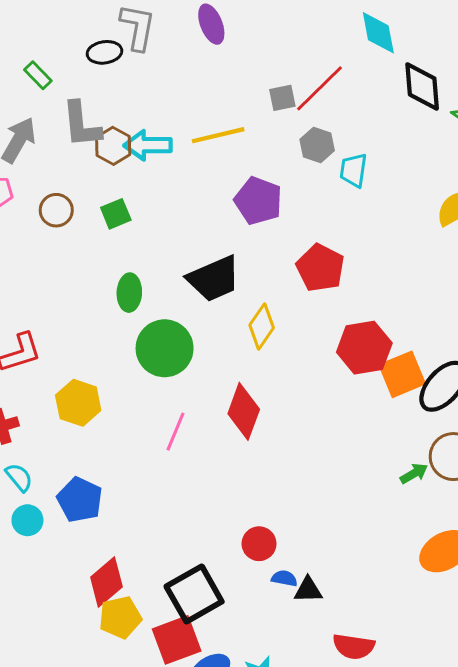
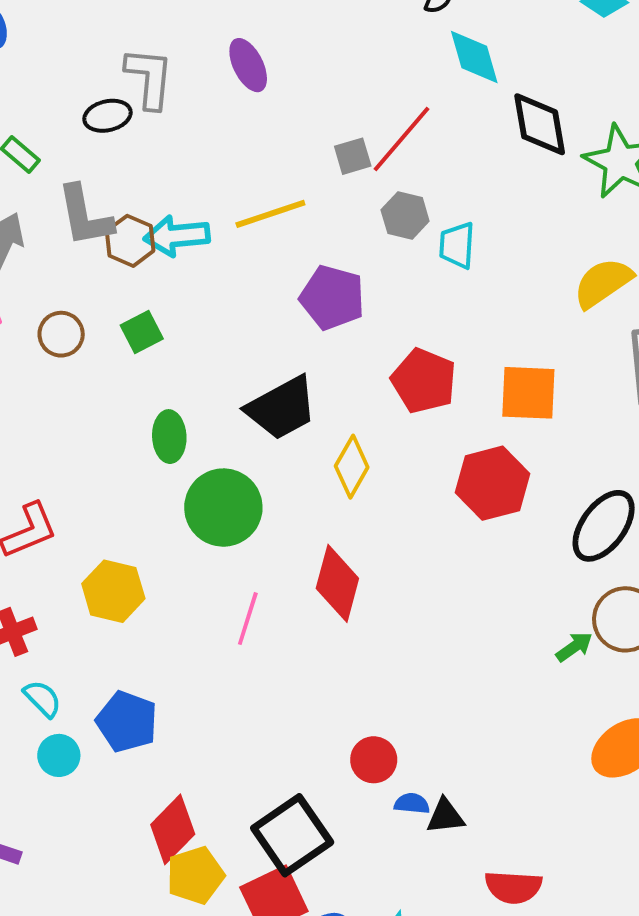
orange square: (402, 374) -> (528, 393), moved, turned 30

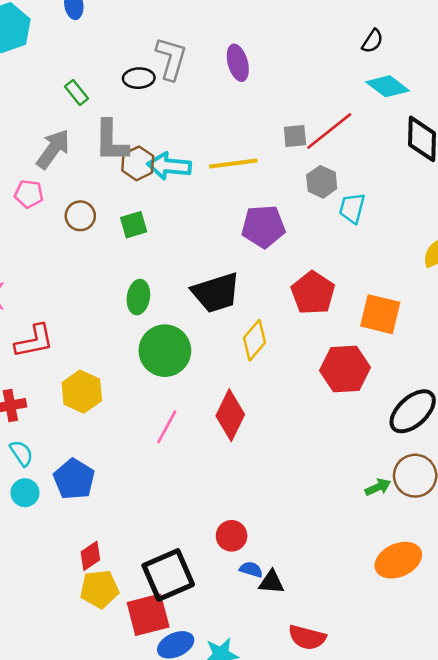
cyan diamond: (474, 57) -> (388, 86), turned -48
purple pentagon: (332, 298) -> (263, 226), turned -30
red diamond: (173, 829) -> (90, 556), size x0.7

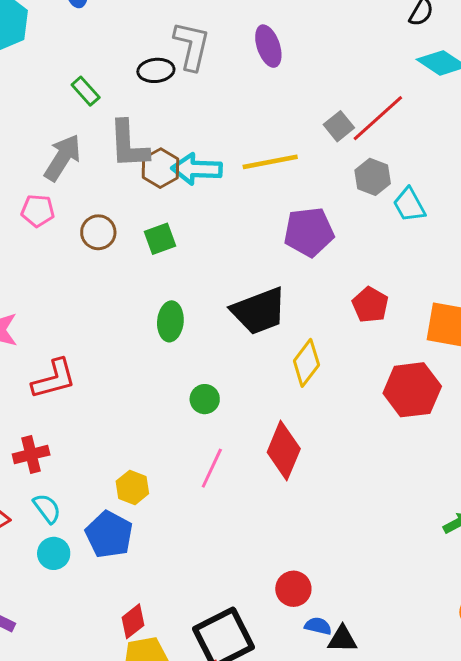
gray square: (295, 136) -> (339, 126), turned -30
cyan trapezoid: (352, 208) -> (409, 205), turned -40
red pentagon: (313, 293) -> (370, 305), size x0.7
green circle: (165, 351) -> (205, 399), moved, size x0.5
yellow hexagon: (82, 392) -> (132, 487), moved, size x0.7

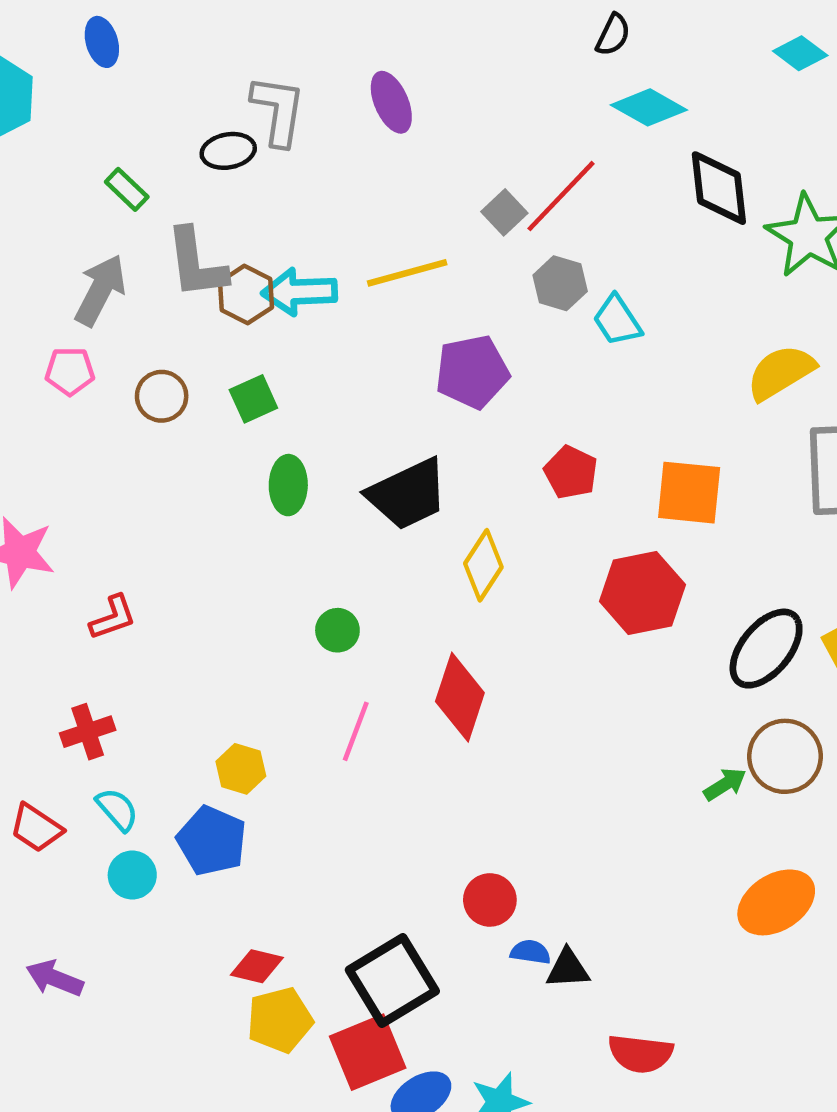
green ellipse: (170, 321) -> (288, 485), moved
red L-shape: (54, 379) -> (113, 618), size x0.7
red diamond: (133, 621) -> (257, 966), turned 56

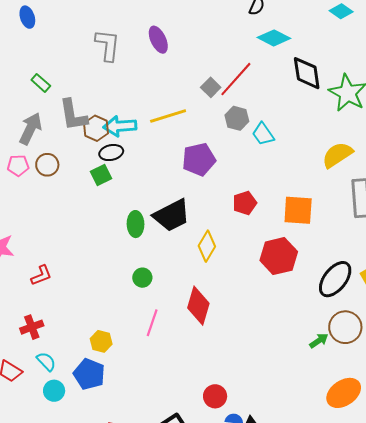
black ellipse: (228, 151) -> (111, 153), moved
brown circle: (162, 396) -> (47, 165), moved
red pentagon: (571, 472) -> (245, 203), turned 30
green ellipse: (288, 485) -> (136, 224), moved

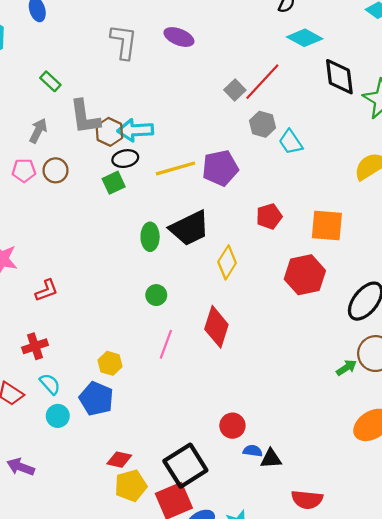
purple ellipse: (158, 40) -> (179, 37), turned -44
yellow line: (168, 116) -> (175, 168), moved
gray arrow: (31, 129) -> (38, 131), size x0.7

